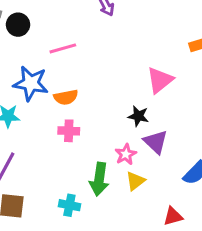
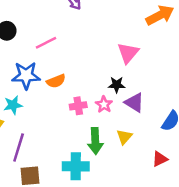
pink cross: (69, 131) -> (78, 106), moved
pink star: (126, 154) -> (104, 104), moved
cyan cross: (69, 205) -> (76, 166), size x1.5

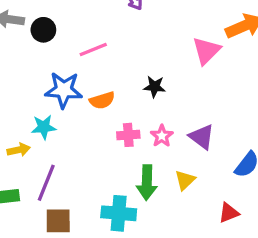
pink triangle: (128, 53) -> (206, 51), moved
black star: (117, 85) -> (154, 87), moved

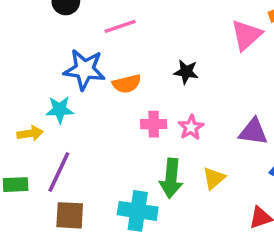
purple triangle: (202, 137) -> (253, 132), moved, turned -32

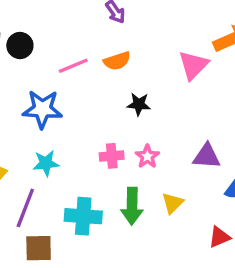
orange semicircle: (127, 84) -> (117, 61), moved
cyan star: (60, 110) -> (46, 163), moved
cyan cross: (138, 211) -> (83, 216), moved

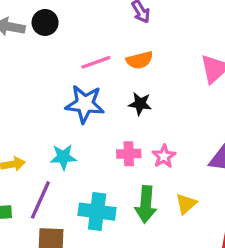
black circle: (20, 46) -> (45, 22), moved
black star: (139, 104) -> (140, 104), moved
blue star: (42, 109) -> (85, 104), moved

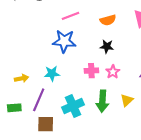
orange semicircle: (140, 60) -> (108, 20), moved
black star: (140, 104) -> (107, 46), moved
cyan cross: (97, 212) -> (73, 106), turned -30

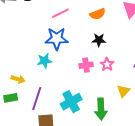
cyan star: (52, 74) -> (44, 61), moved
yellow arrow: (22, 78) -> (18, 79), turned 32
green arrow: (102, 101) -> (101, 109), moved
green rectangle: (14, 108) -> (11, 98), moved

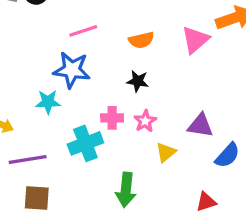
yellow triangle: (123, 91) -> (166, 152), moved
purple line: (37, 99) -> (28, 160), turned 55
cyan cross: (71, 102) -> (85, 143), moved

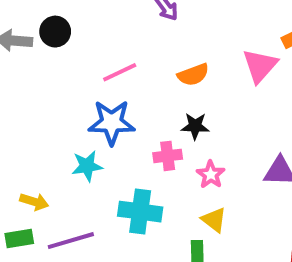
pink cross: (112, 118) -> (168, 156), moved
cyan cross: (85, 143) -> (140, 212), turned 36
yellow triangle: (166, 152) -> (214, 220), moved, turned -35

